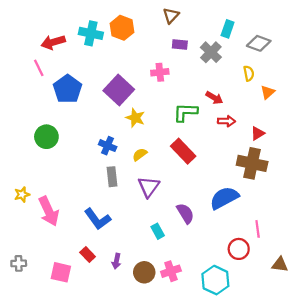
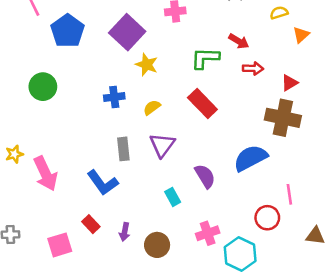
yellow semicircle: (249, 73) -> (279, 13), turned -96
blue cross: (108, 146) -> (114, 97), turned -30
gray rectangle: (112, 177) -> (123, 149), moved
pink cross: (171, 271) -> (208, 233), moved
pink square: (61, 272) -> (60, 245), turned -30

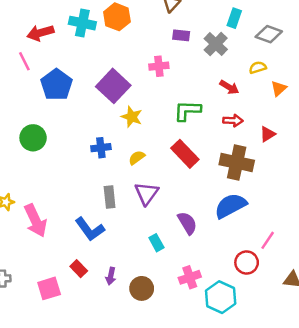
red arrow: (239, 41) -> (229, 87), moved
brown cross: (283, 118) -> (237, 163), moved
pink line: (289, 194) -> (268, 240), turned 42

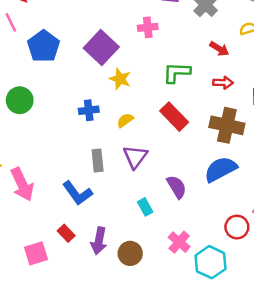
purple arrow: (111, 276) -> (99, 241), size x1.5
pink cross: (190, 277) -> (179, 242), turned -30

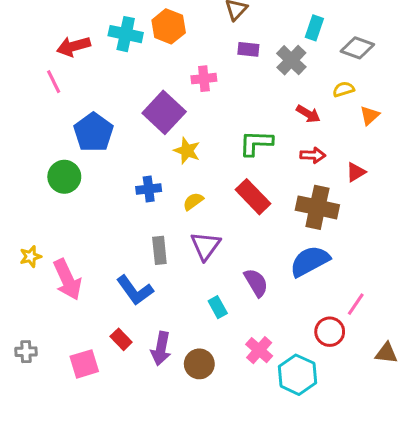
pink cross: (148, 27) -> (204, 79), moved
blue pentagon: (44, 46) -> (93, 132), moved

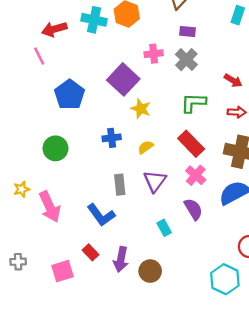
gray cross: (291, 60) -> (186, 60), moved
green circle: (64, 177) -> (55, 148), moved
pink cross: (259, 350) -> (196, 175), moved

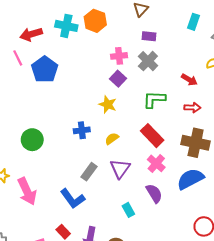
purple square: (123, 79) -> (118, 79), moved, size x0.6
blue pentagon: (70, 95) -> (45, 69), moved
gray rectangle: (120, 185) -> (89, 172), turned 42

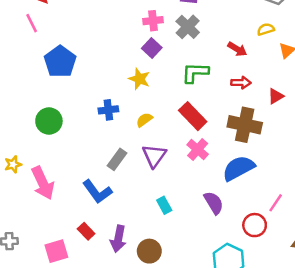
blue pentagon: (45, 69) -> (60, 62), moved
purple semicircle: (154, 193) -> (214, 203), moved

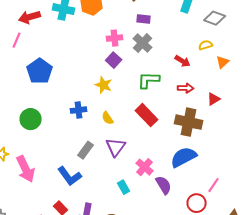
pink line: (32, 23) -> (17, 40), turned 49
yellow semicircle: (144, 120) -> (108, 118), turned -88
pink cross: (198, 150) -> (145, 167), moved

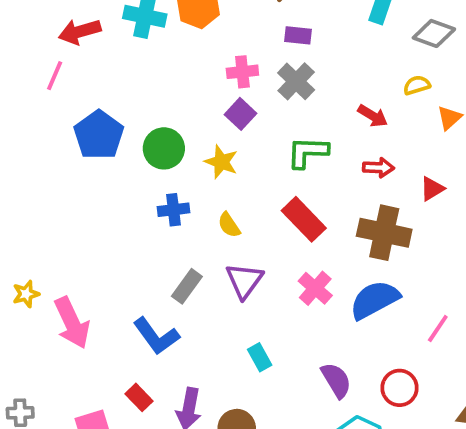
green circle: (31, 119) -> (164, 148), moved
pink cross: (145, 167) -> (315, 288), moved
purple semicircle: (164, 185) -> (336, 380), moved
pink line: (214, 185) -> (438, 328), moved

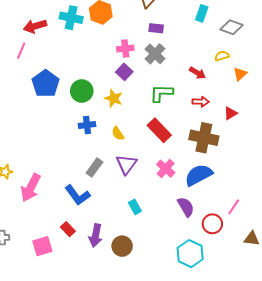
pink arrow: (72, 323) -> (31, 188), turned 52
pink line: (438, 328) -> (234, 207), moved
purple semicircle: (336, 380) -> (186, 207), moved

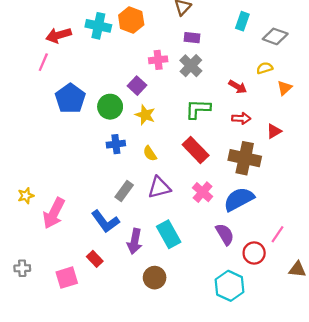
purple square: (124, 72) -> (137, 86), moved
purple triangle: (126, 164) -> (159, 187), turned 40
cyan rectangle: (135, 207) -> (169, 234), size x1.6
purple arrow: (96, 235) -> (135, 241), moved

